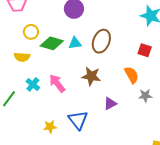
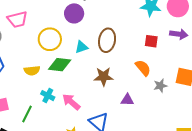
yellow circle: (31, 32) -> (50, 39), moved, size x1.5
green diamond: (52, 43) -> (60, 65), moved
pink arrow: (57, 83) -> (71, 102), moved
purple triangle: (110, 104) -> (127, 100), turned 40

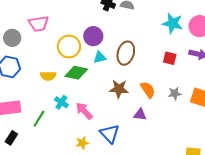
purple circle: (74, 13) -> (93, 36), moved
orange semicircle: (143, 68) -> (148, 90), moved
gray star: (160, 86) -> (175, 93), moved

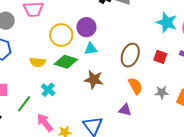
brown ellipse: (126, 53) -> (130, 55), moved
brown star: (119, 89) -> (94, 80), moved
pink arrow: (84, 111) -> (45, 123), moved

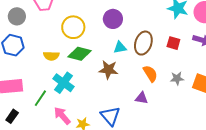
purple circle: (86, 27) -> (113, 19), moved
cyan triangle: (91, 49) -> (120, 47), moved
cyan cross: (48, 90) -> (63, 83), size x1.5

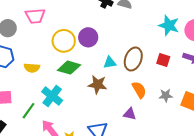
purple circle: (113, 19) -> (88, 37), moved
yellow semicircle: (51, 56) -> (32, 68), moved

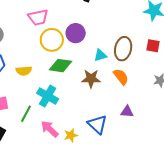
pink trapezoid: (35, 16) -> (38, 17), moved
orange semicircle: (139, 90) -> (121, 77), moved
purple triangle: (130, 114) -> (127, 112), moved

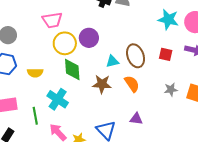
brown ellipse: (123, 49) -> (136, 56), turned -35
green diamond: (61, 66) -> (72, 69), turned 75
green line: (26, 114) -> (35, 116), turned -42

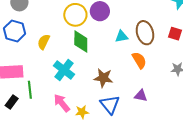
yellow semicircle: (35, 73) -> (44, 42), turned 112
brown star: (102, 84) -> (103, 78), moved
green line: (35, 116) -> (30, 90), moved

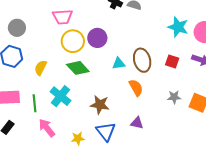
green diamond: (81, 41) -> (78, 68), turned -45
green line: (30, 90) -> (35, 103), moved
pink arrow: (62, 103) -> (47, 128), moved

